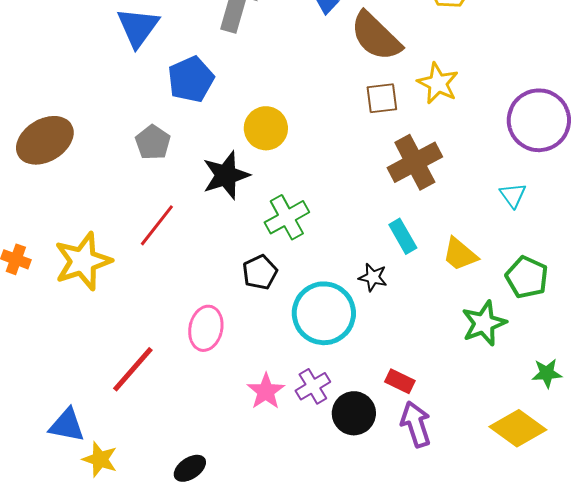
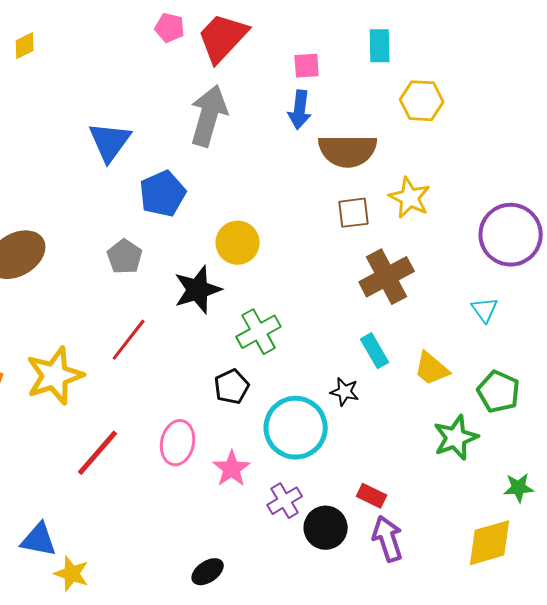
brown semicircle: (376, 36) -> (348, 151), turned -44
red line: (133, 369) -> (98, 453), moved
pink star: (266, 391) -> (232, 469), moved
yellow diamond: (518, 428) -> (490, 543), turned -52
black ellipse: (190, 468) -> (208, 572), moved

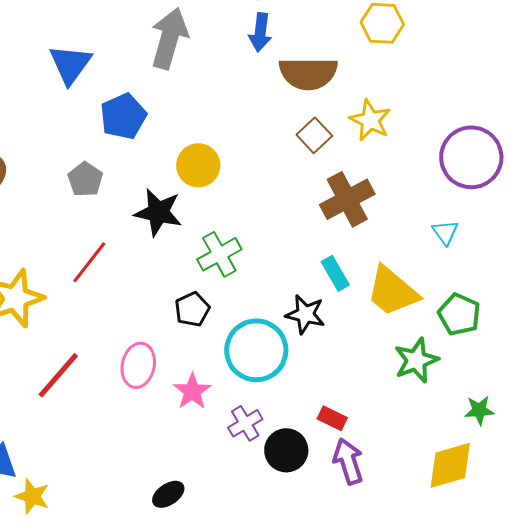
brown square: (354, 213) -> (314, 135), turned -36
black star: (198, 290) -> (158, 212), turned 30
yellow trapezoid: (432, 369) -> (392, 291), size x1.5
black star: (345, 392) -> (305, 314), size x1.4

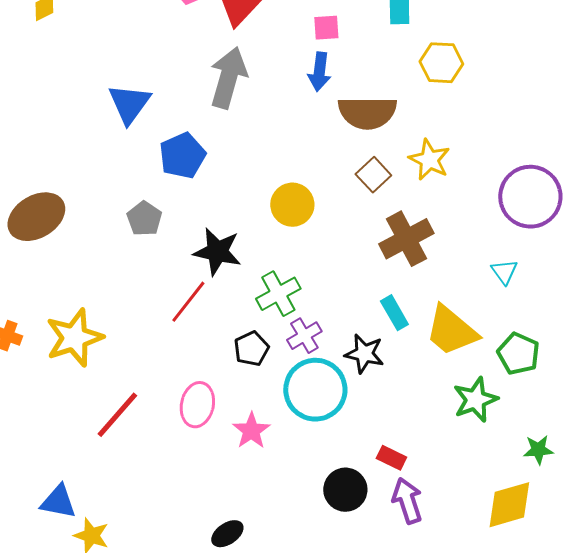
yellow circle: (198, 165) -> (292, 205), moved
red line: (89, 262) -> (188, 302), moved
purple cross: (245, 423) -> (304, 336), moved

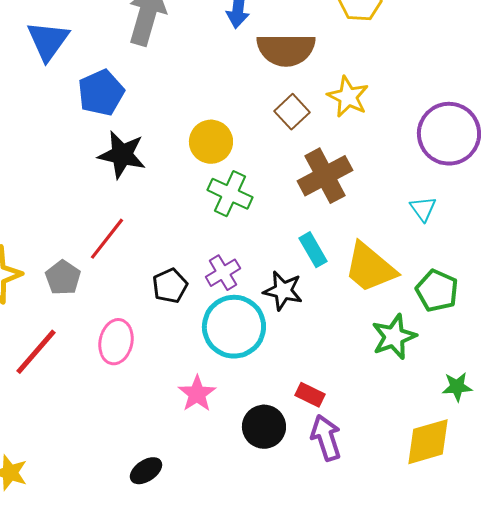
gray pentagon: (144, 219) -> (63, 278), moved
black star: (217, 252) -> (122, 155), moved
green cross: (278, 294) -> (230, 194), moved, turned -36
pink star: (251, 431) -> (197, 394), moved

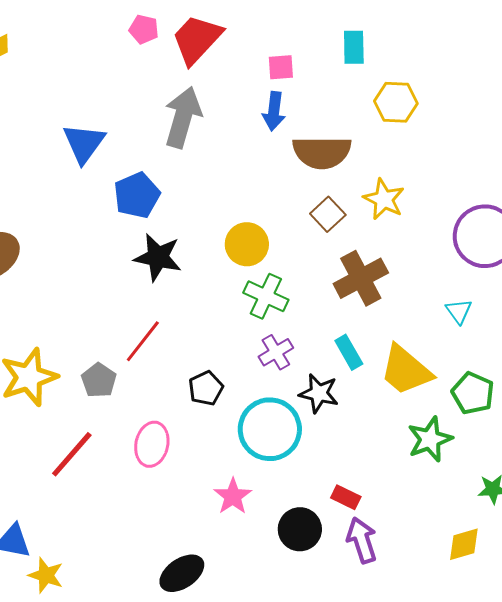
purple cross: (223, 273) -> (276, 352), moved
yellow diamond: (428, 442) -> (464, 544), size x0.7
black ellipse: (146, 471) -> (182, 573), size x1.4

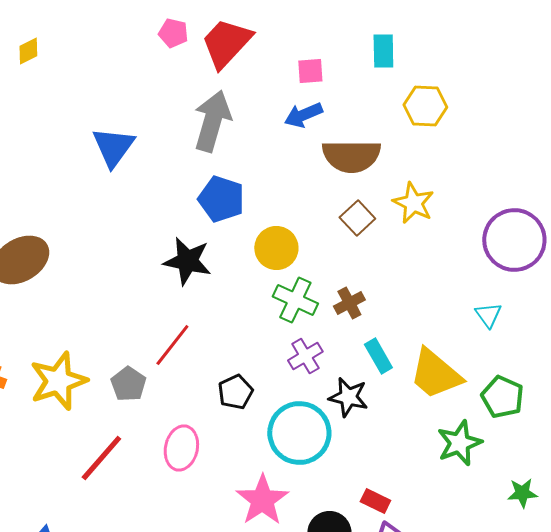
blue arrow: (274, 111) -> (303, 115), turned 60
blue pentagon: (137, 195) -> (221, 199), moved, turned -30
brown cross: (361, 278) -> (349, 303), moved, size x0.6
pink star: (233, 496) -> (262, 500), size x1.4

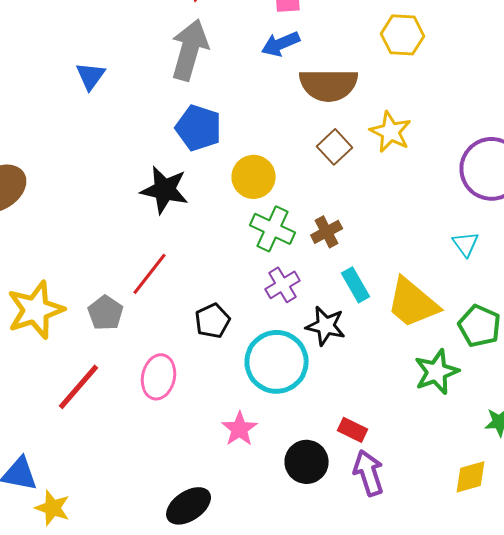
blue triangle: (113, 147) -> (91, 76), size x0.7
pink star: (262, 500) -> (240, 429), size x0.7

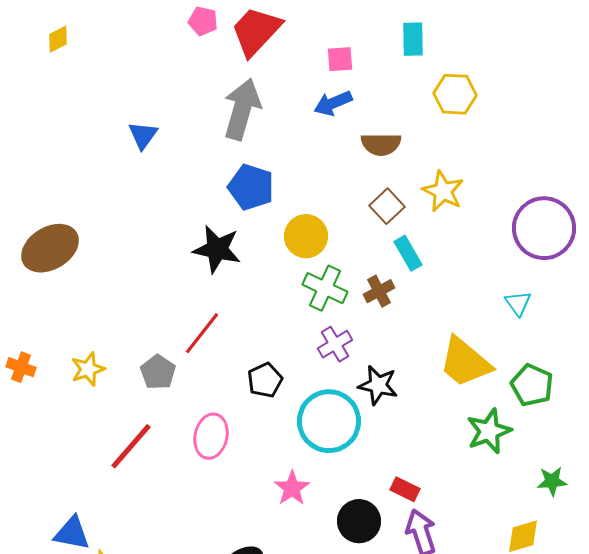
brown semicircle: (329, 85) -> (381, 144), size x0.7
cyan rectangle: (356, 285) -> (408, 253), moved
yellow star: (36, 310) -> (88, 369), size x0.6

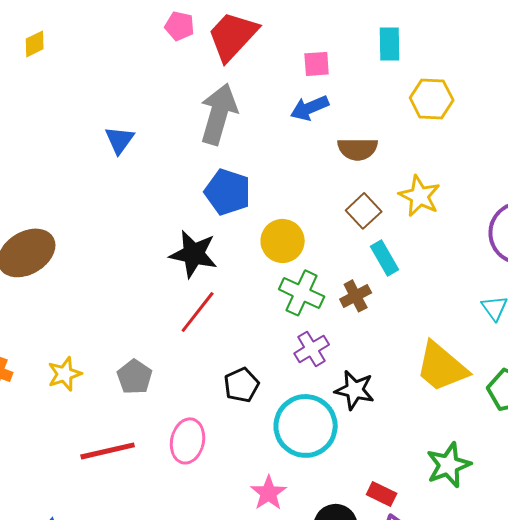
red line: (202, 333) -> (198, 312), moved
green star: (489, 431) -> (449, 465), moved
red line: (131, 446) -> (108, 451), turned 36

